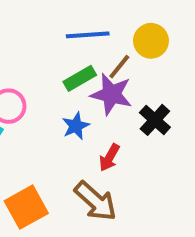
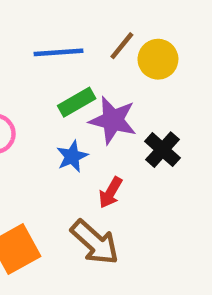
blue line: (88, 35) -> (59, 52), moved
brown line: (119, 67) -> (122, 46), moved

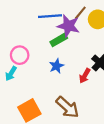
purple star: (113, 120) -> (68, 26), moved
red arrow: (111, 193) -> (85, 76), moved

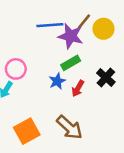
green rectangle: (59, 40) -> (71, 63), moved
red arrow: (85, 76) -> (78, 88), moved

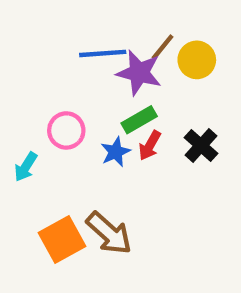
pink circle: (16, 69) -> (66, 130), moved
red arrow: (78, 88) -> (150, 145), moved
brown arrow: (69, 127) -> (109, 233), moved

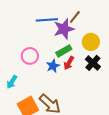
yellow circle: (197, 60) -> (91, 42), moved
purple star: (139, 73) -> (64, 29), turned -30
cyan arrow: (26, 167) -> (12, 82), moved

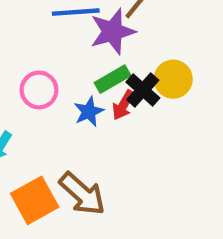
yellow circle: (91, 42) -> (173, 79), moved
black cross: (93, 63) -> (143, 90), moved

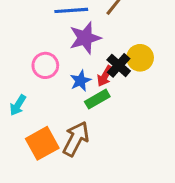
purple star: (113, 32) -> (85, 38), moved
green rectangle: (113, 79) -> (97, 99), moved
brown arrow: (82, 194) -> (76, 139), turned -104

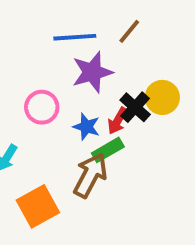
blue star: (80, 81) -> (86, 127), turned -30
brown arrow: (76, 139) -> (90, 175), moved

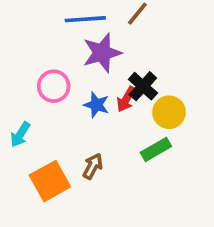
yellow circle: (162, 97) -> (169, 112), moved
green rectangle: (108, 150) -> (156, 149), moved
brown arrow: (90, 175) -> (93, 166), moved, size x0.6

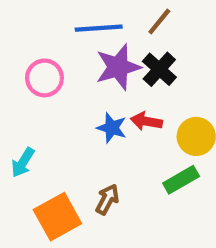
pink circle: (54, 86) -> (44, 78), moved
black cross: (143, 86) -> (159, 69), moved
red arrow: (126, 99) -> (146, 121), turned 70

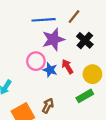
black cross: (159, 69) -> (85, 40), moved
pink circle: (44, 78) -> (36, 61), moved
red arrow: (146, 121) -> (67, 67), turned 48

